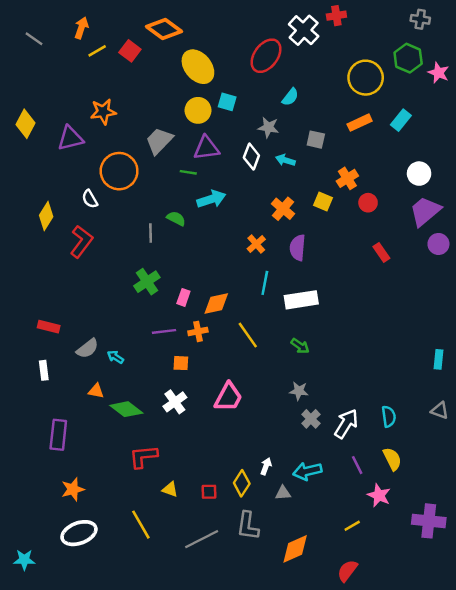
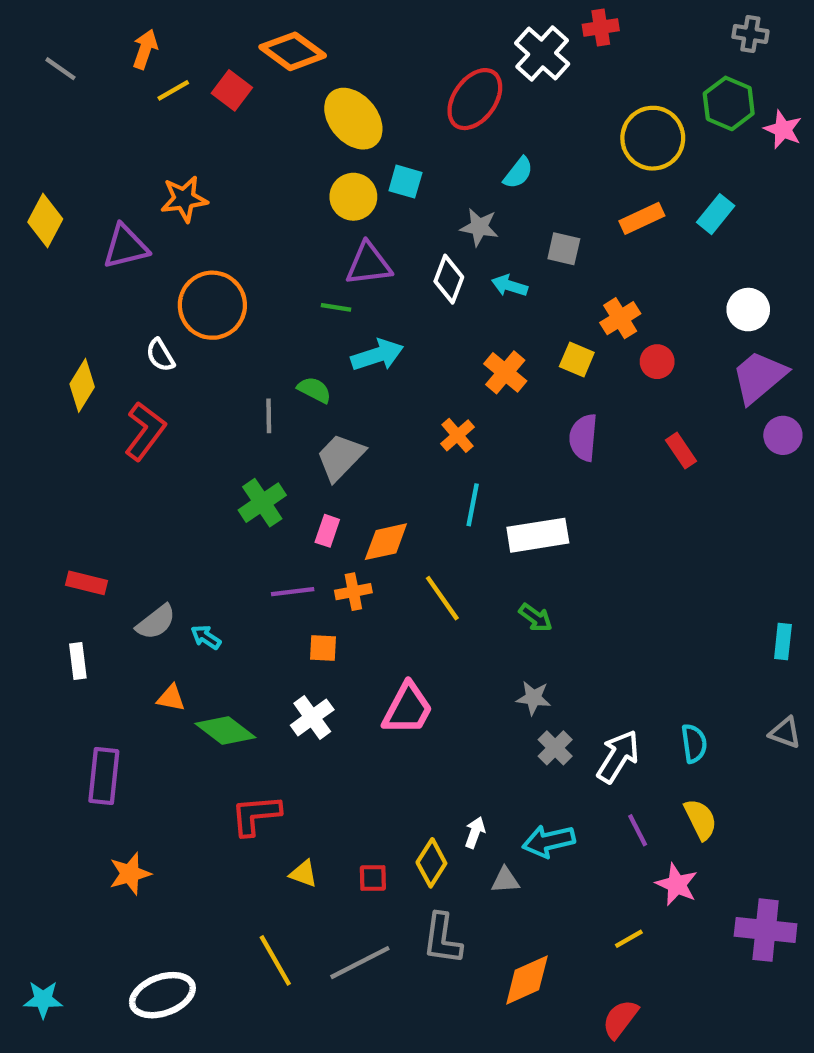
gray trapezoid: (159, 141) -> (340, 457), moved
purple semicircle: (298, 248) -> (583, 438), moved
yellow line: (141, 525) -> (275, 960), moved
white ellipse: (79, 533) -> (162, 995), moved

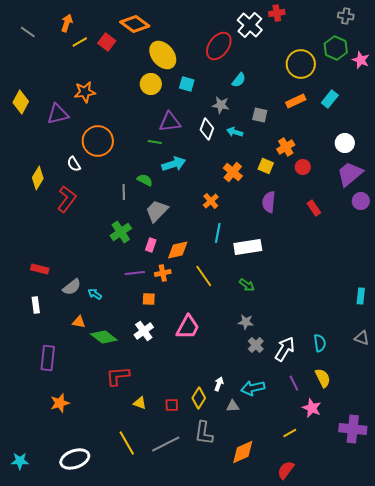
yellow circle: (353, 197) -> (151, 84), moved

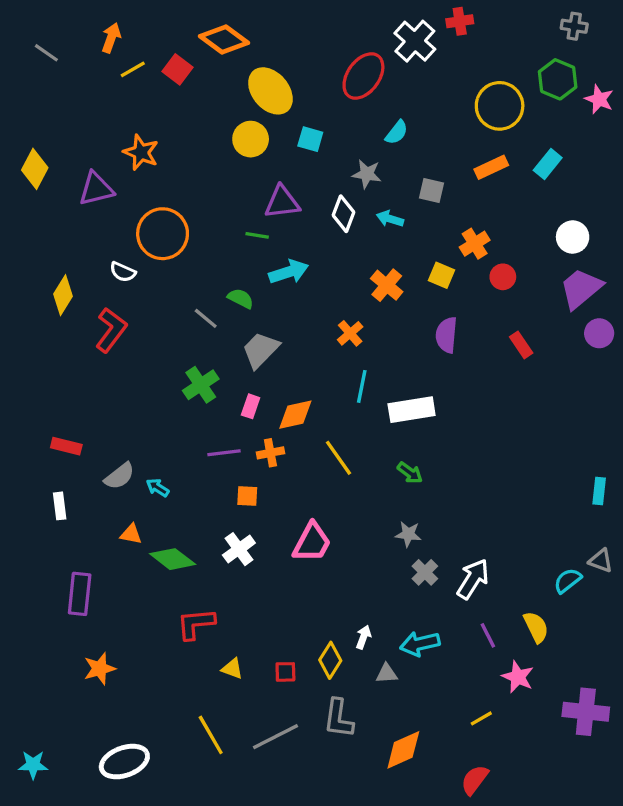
orange star: (85, 92) -> (141, 152), turned 30
white semicircle: (74, 164) -> (123, 272), turned -35
gray line: (124, 192) -> (206, 318), turned -49
cyan semicircle: (320, 343) -> (568, 581), moved, turned -120

